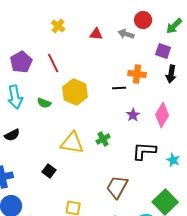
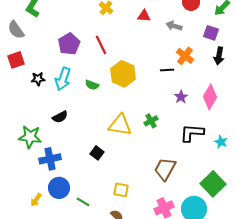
gray arrow: (126, 34) -> (174, 26), moved
orange cross: (137, 74) -> (185, 56), turned 30
cyan arrow: (15, 97) -> (63, 79), turned 30

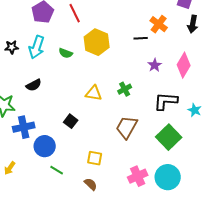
yellow triangle: (120, 125) -> (94, 93), size x0.7
brown trapezoid: (165, 169) -> (127, 127), moved
green square: (213, 184) -> (169, 137), moved
blue circle: (59, 188) -> (45, 146), moved

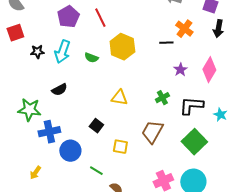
green cross: (125, 89) -> (162, 98), moved
yellow square: (95, 158) -> (120, 147), moved
green line: (57, 170) -> (96, 171), moved

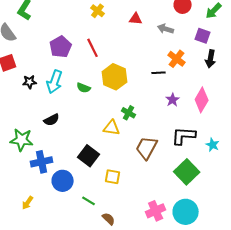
green cross: (162, 98) -> (129, 113), moved, turned -32
black square: (96, 126) -> (89, 156), size x1.5
brown trapezoid: (152, 132) -> (147, 148), moved

